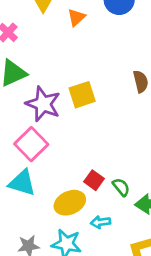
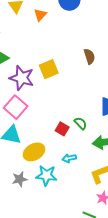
green semicircle: (121, 187) -> (81, 123), moved
yellow ellipse: (70, 203) -> (34, 152), moved

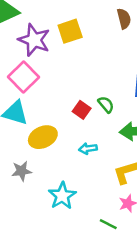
cyan star: (46, 175) -> (62, 196), moved, turned 30

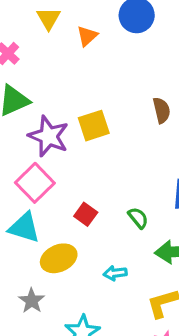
red square: (82, 110) -> (86, 214), moved
gray star: (22, 171) -> (32, 301), turned -30

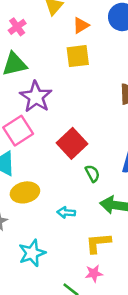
yellow square: (94, 126) -> (78, 56), moved
red square: (86, 214) -> (72, 143), moved, size x1.6

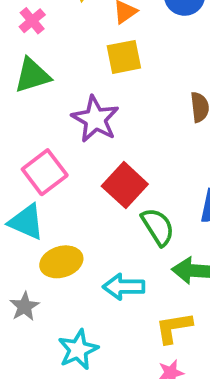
purple star: (36, 97) -> (95, 119), moved
green semicircle: (92, 173) -> (158, 227), size x1.5
cyan arrow: (66, 212) -> (124, 287), size x1.5

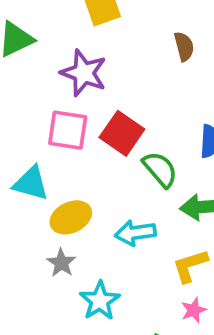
pink square: (45, 172) -> (68, 130), moved, turned -36
gray star: (24, 306) -> (61, 263), moved

